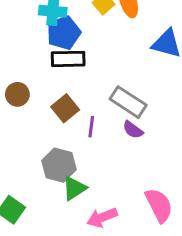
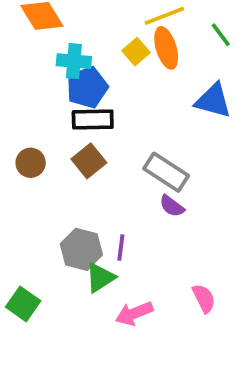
brown square: (65, 108) -> (89, 161), moved
purple line: (91, 127) -> (121, 247), moved
pink semicircle: (159, 205) -> (204, 298), size x0.7

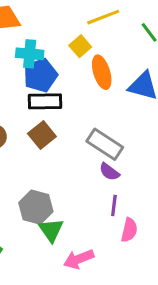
orange ellipse: (166, 48) -> (102, 72), moved
purple line: (121, 247) -> (114, 205), moved
green triangle: (100, 278) -> (51, 230), turned -32
pink semicircle: (204, 298) -> (129, 230), moved, turned 40

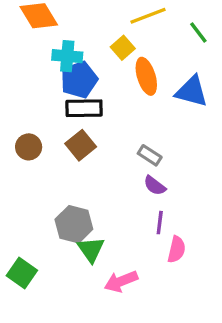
gray rectangle: (105, 144) -> (150, 155), size x0.6

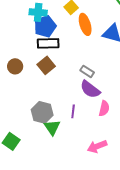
purple semicircle: (155, 186) -> (90, 89), size x1.5
purple line: (160, 223) -> (73, 111), moved
pink semicircle: (177, 249) -> (104, 108), moved
pink arrow: (121, 281) -> (97, 146), moved

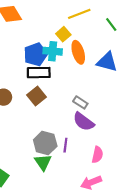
cyan cross: (38, 12) -> (53, 51), moved
pink semicircle: (104, 108) -> (97, 155), moved
gray hexagon: (42, 112) -> (45, 143), moved

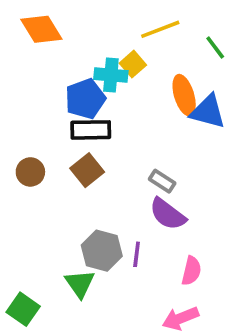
cyan cross: (53, 51) -> (111, 75), moved
orange ellipse: (78, 52) -> (184, 95), moved
green triangle: (43, 162) -> (80, 284), moved

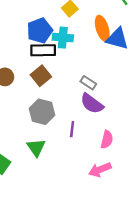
cyan cross: (111, 75) -> (63, 38), moved
gray hexagon: (102, 251) -> (42, 112), moved

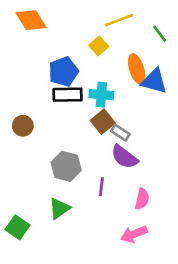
cyan cross: (63, 38) -> (101, 95), moved
brown square: (41, 76) -> (103, 122), moved
green triangle: (36, 148) -> (59, 208), turned 30

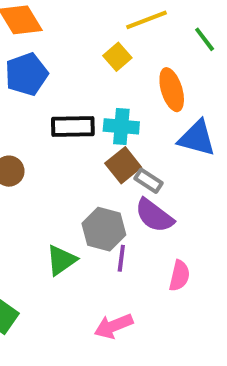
blue pentagon: (63, 72) -> (26, 74), moved
blue triangle: (154, 81) -> (197, 138), moved
gray hexagon: (66, 166) -> (104, 229), moved
green triangle: (59, 208) -> (61, 260), moved
pink arrow: (134, 234) -> (114, 326), moved

